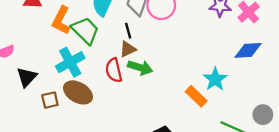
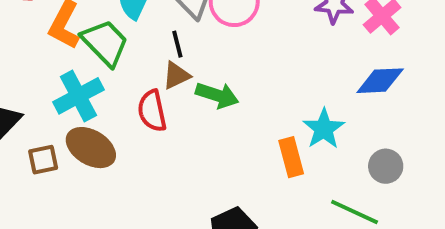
green arrow: (140, 67) -> (217, 95), moved
orange rectangle: (196, 96) -> (291, 157), turned 30
gray circle: (263, 115) -> (386, 166), moved

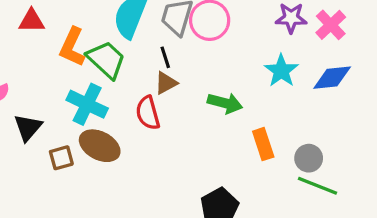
green arrow: (217, 95) -> (225, 103), moved
cyan cross: (78, 96) -> (87, 104), turned -33
cyan star: (324, 129) -> (281, 71), moved
gray circle: (386, 166) -> (309, 158), moved

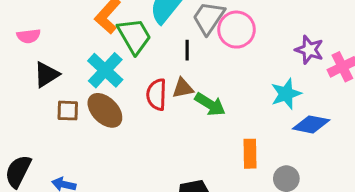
blue diamond: (332, 78) -> (311, 124), moved
brown triangle: (166, 83) -> (183, 88), moved
green arrow: (225, 103) -> (210, 104), moved

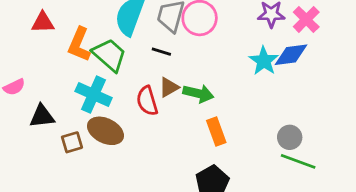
black line: (187, 50) -> (161, 52), turned -54
black triangle: (46, 75) -> (42, 116), turned 44
blue diamond: (311, 124) -> (291, 55), moved
orange rectangle: (250, 154) -> (216, 132), moved

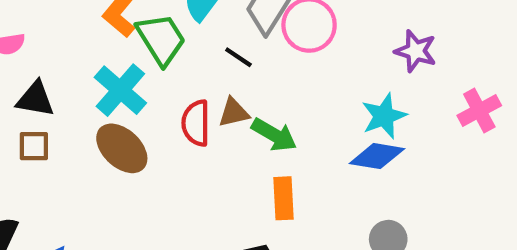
pink cross: (306, 19) -> (479, 111), moved
blue diamond: (291, 55) -> (377, 156), moved
brown square: (72, 142) -> (34, 146), moved

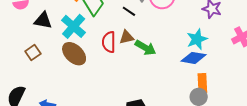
black triangle: (35, 99) -> (43, 20), moved
brown square: (34, 146) -> (33, 52), turned -35
orange rectangle: (283, 198) -> (202, 83), moved

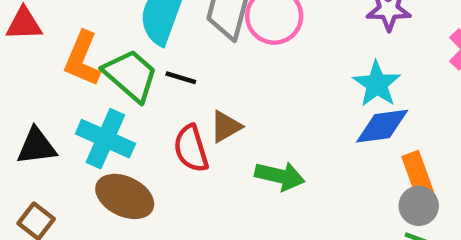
black line: (129, 11) -> (181, 78), moved
green arrow: (145, 48) -> (280, 176), moved

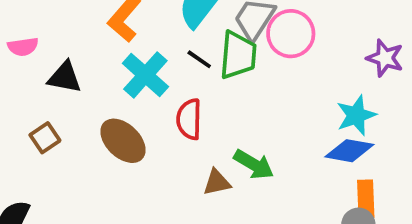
green trapezoid: (131, 75) -> (238, 55), moved, turned 36
brown triangle: (226, 127) -> (217, 182), moved
cyan cross: (105, 139) -> (145, 75), moved

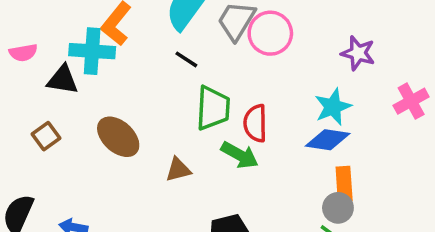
green trapezoid: (238, 55) -> (213, 108), moved
cyan cross: (145, 75) -> (92, 51), moved, turned -36
red semicircle: (189, 119) -> (255, 123), moved
brown triangle: (217, 182) -> (178, 170), moved

